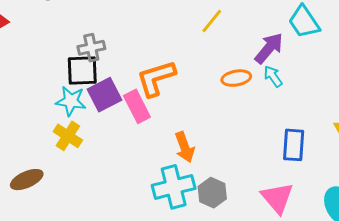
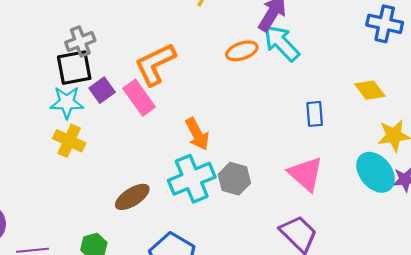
cyan arrow: (273, 76) -> (281, 43), size x1.6
purple square: (104, 95) -> (102, 90), size x0.7
blue rectangle: (294, 145) -> (315, 114), size x0.7
brown ellipse: (27, 180) -> (132, 197), moved

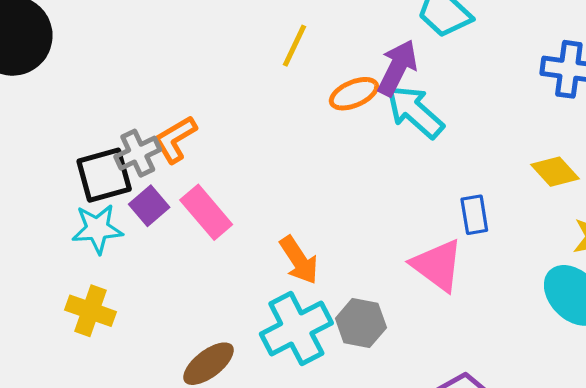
gray cross: (80, 42) -> (138, 153), moved
orange ellipse: (242, 51) -> (354, 94), moved
orange L-shape: (155, 64) -> (175, 139), moved, size x0.7
yellow cross: (69, 141) -> (90, 311), moved
pink triangle: (306, 174) -> (437, 265), moved

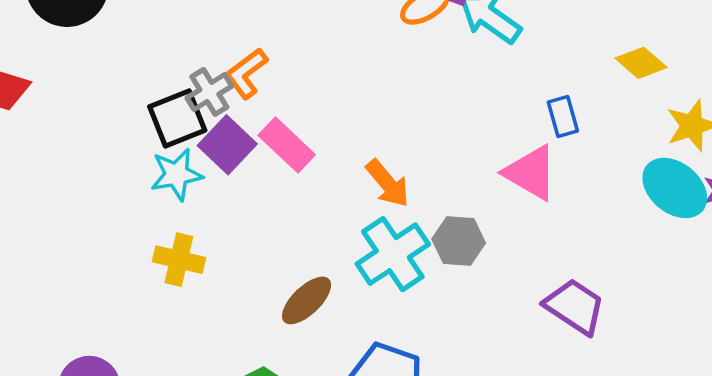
purple square: (149, 206) -> (227, 145), size x1.4

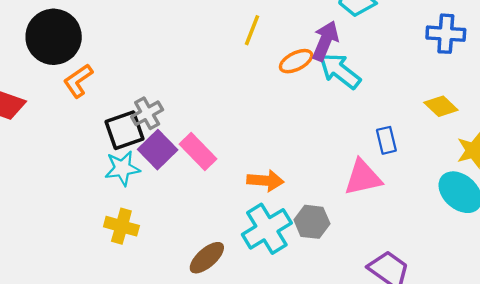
orange L-shape: (246, 73) -> (78, 81), moved
pink triangle: (531, 173) -> (363, 178), turned -45
orange arrow: (388, 183) -> (265, 181), turned -48

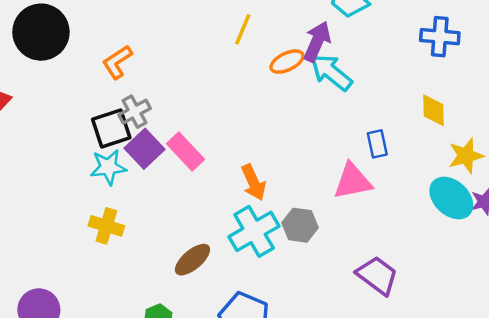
orange L-shape: (78, 81) -> (117, 62), moved
yellow diamond: (441, 106) -> (433, 110), turned 44
orange arrow: (265, 181) -> (253, 182), turned 60

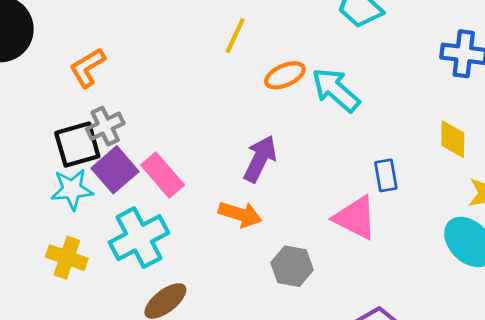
purple arrow: (317, 42) -> (260, 159), moved
pink triangle: (353, 181) -> (355, 218), turned 36
orange arrow: (253, 182) -> (240, 214), turned -51
cyan cross: (254, 231) -> (139, 238), moved

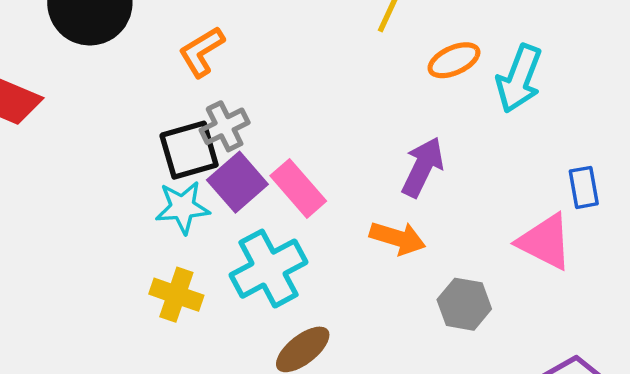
cyan arrow: (336, 90) -> (519, 79), turned -110

